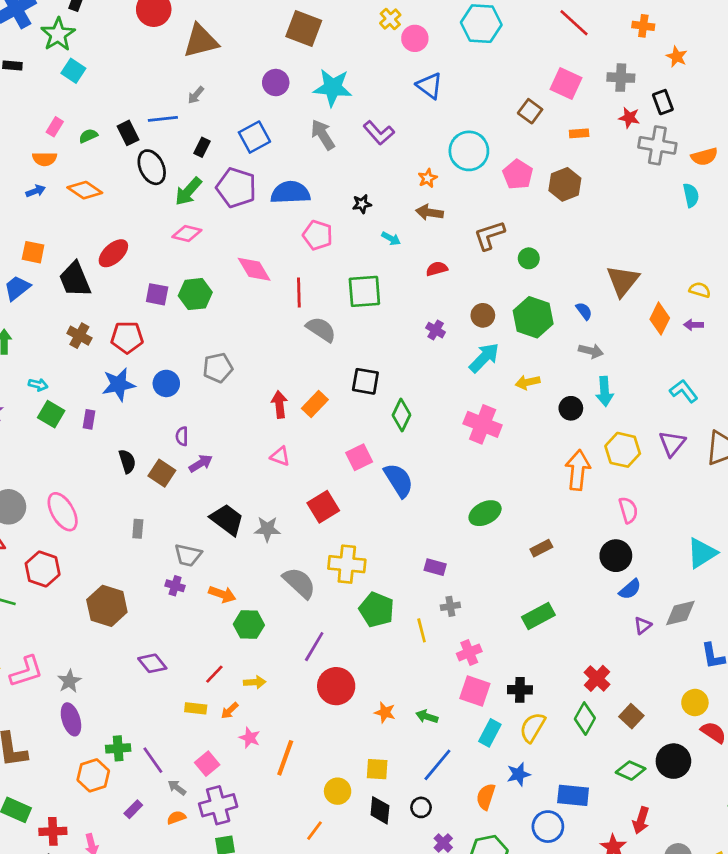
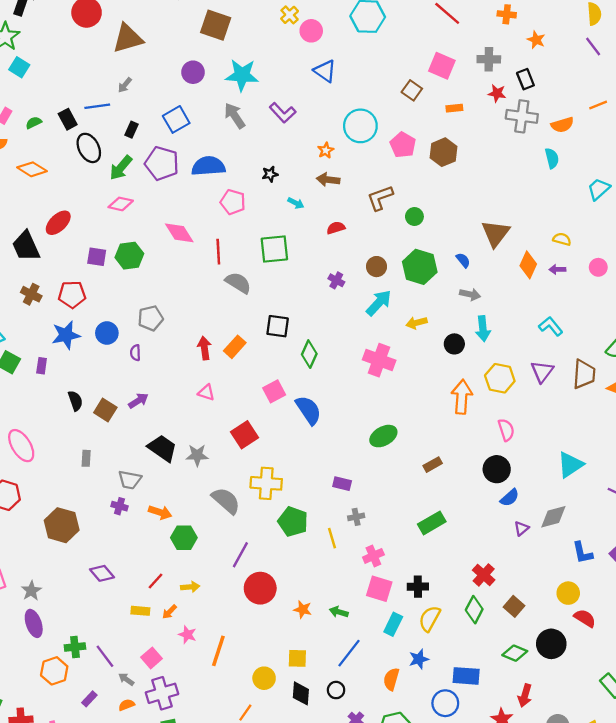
purple semicircle: (182, 436) -> (135, 353), moved

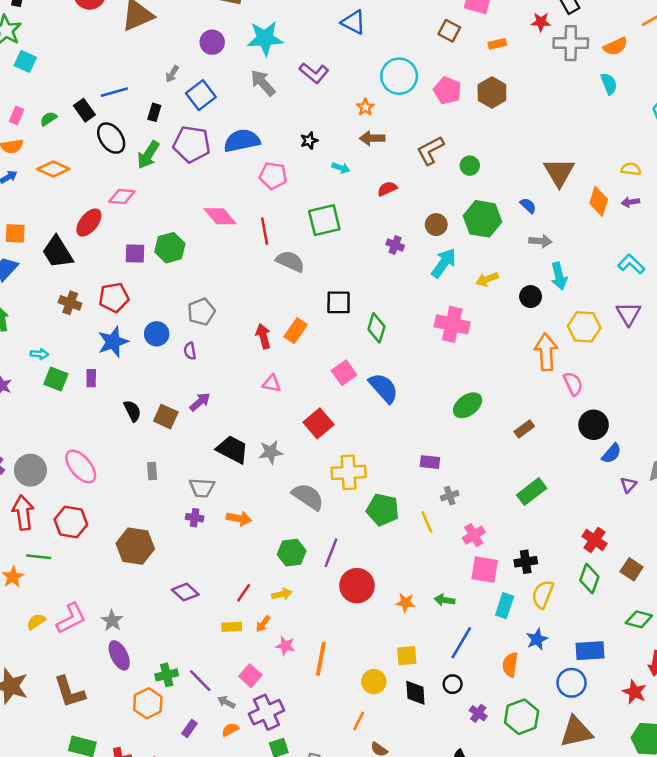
gray arrow: (125, 85) -> (172, 74), moved
pink diamond: (121, 204) -> (122, 197), moved
pink semicircle: (506, 430) -> (573, 384), moved
green hexagon: (184, 538) -> (292, 553), moved

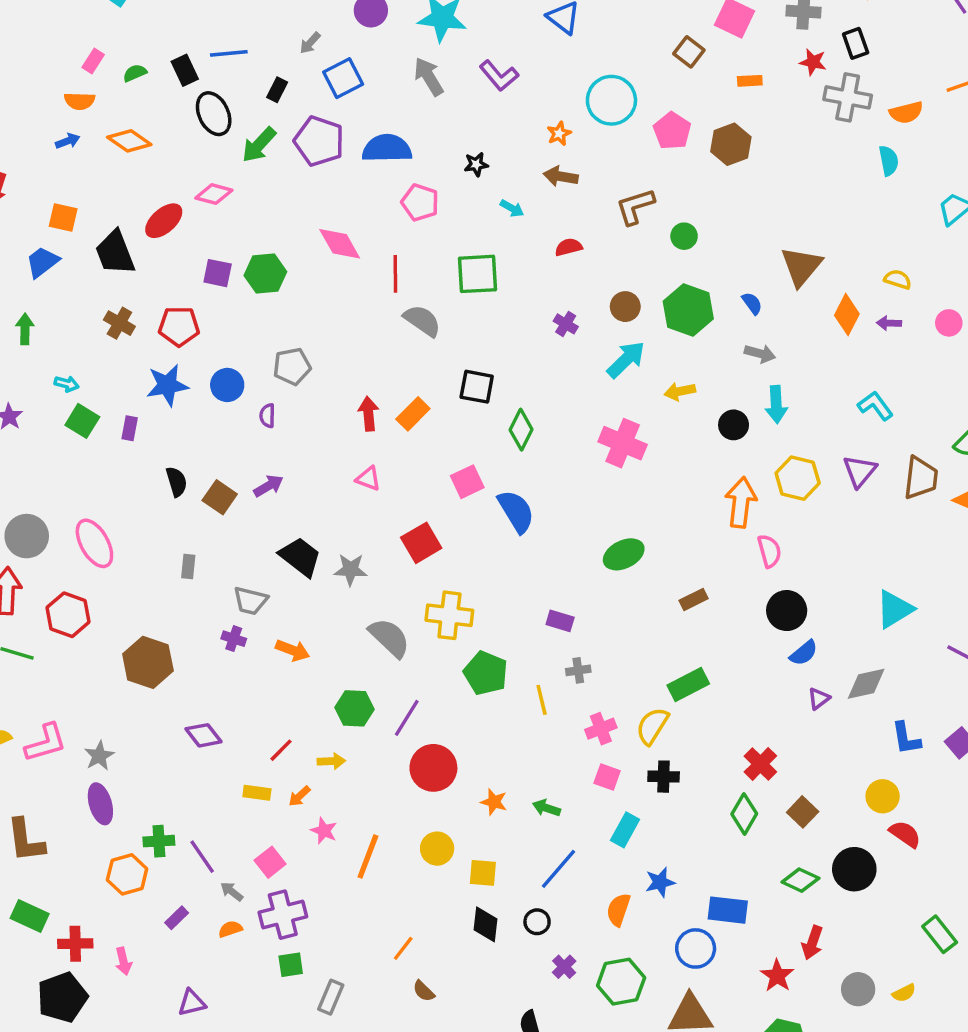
pink square: (485, 570) -> (607, 777), size x0.7
yellow semicircle: (543, 594) -> (652, 726), moved
yellow circle: (374, 682) -> (437, 849), moved

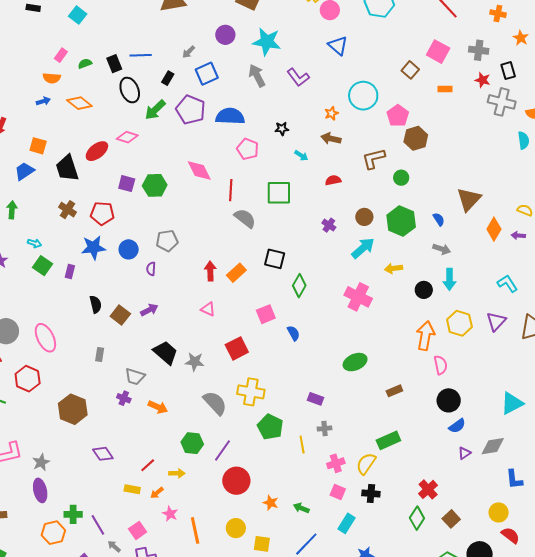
brown hexagon: (731, 144) -> (416, 138), moved
blue semicircle: (516, 511) -> (293, 333), size x0.6
orange line: (368, 857) -> (195, 530), turned -36

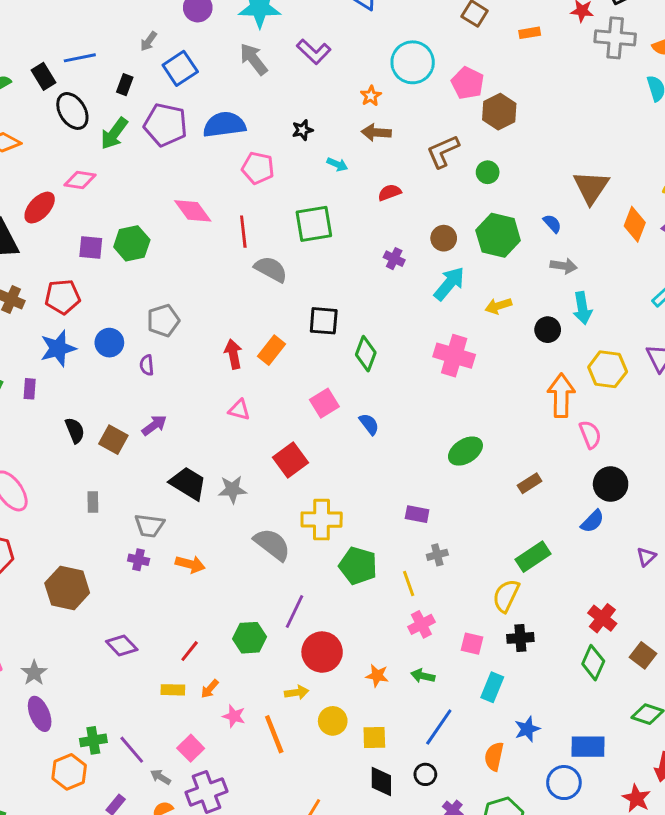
blue semicircle: (457, 426) -> (592, 521), moved
green hexagon: (192, 443) -> (250, 638), moved
pink cross: (336, 463) -> (421, 624), moved
yellow arrow: (177, 473) -> (297, 692), moved

